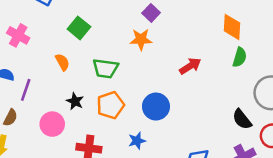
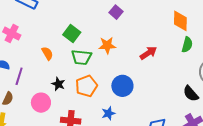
green square: (79, 28) -> (72, 34), moved
orange star: (141, 39) -> (107, 45), moved

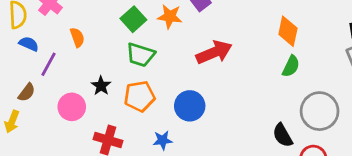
orange star: (107, 45) -> (170, 16), moved
orange semicircle: (47, 53) -> (77, 37), moved
red arrow: (148, 53) -> (214, 52), moved, size x1.4

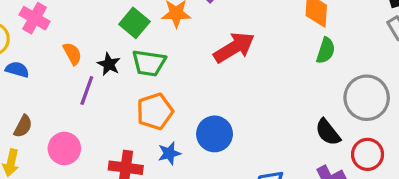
purple line: (48, 64) -> (87, 90), moved
black star: (101, 86) -> (109, 64), moved
blue circle: (190, 106) -> (215, 134), moved
pink circle: (72, 107) -> (64, 148), moved
blue star: (163, 140) -> (169, 153), moved

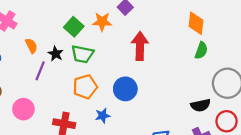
red arrow: (234, 48) -> (140, 46), turned -60
black semicircle: (328, 132) -> (201, 105), turned -66
blue circle: (215, 134) -> (125, 89), moved
blue star: (169, 153) -> (103, 116), moved

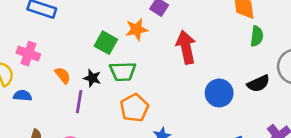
blue circle: (125, 89) -> (219, 93), moved
black semicircle: (201, 105) -> (258, 84), moved

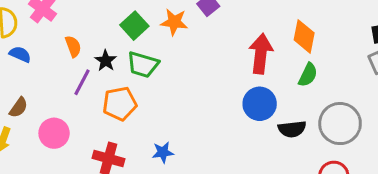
red arrow: (186, 47) -> (261, 54), moved
blue circle: (219, 93) -> (260, 104), moved
orange pentagon: (134, 108) -> (120, 104), moved

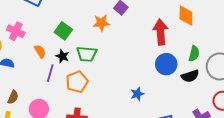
green square: (134, 26) -> (63, 31), moved
green semicircle: (308, 75) -> (194, 54), moved
blue star: (163, 152) -> (137, 94), moved

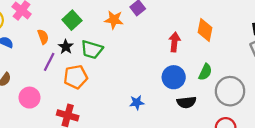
red arrow: (161, 32) -> (175, 42), size x0.7
black semicircle: (190, 76) -> (186, 102), moved

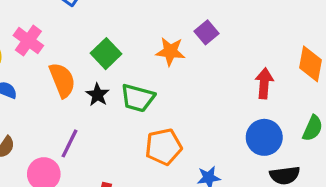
orange semicircle: (43, 37) -> (62, 80), size x1.5
purple line: (49, 62) -> (70, 143), moved
orange pentagon: (76, 77) -> (164, 147), moved

